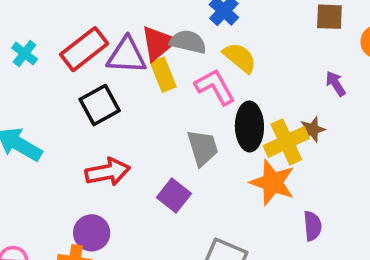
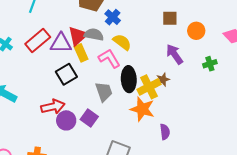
purple arrow: (336, 84) -> (175, 54), size x1.5
black square: (100, 105) -> (66, 74), moved
purple circle: (92, 233) -> (66, 120), moved

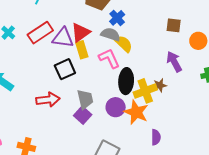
gray semicircle: (94, 35) -> (110, 34), moved
gray trapezoid: (104, 92) -> (85, 99), moved
purple circle: (66, 120) -> (116, 107), moved

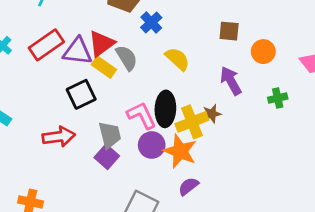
gray semicircle: (110, 34) -> (127, 58), moved, turned 42
yellow semicircle: (124, 44) -> (177, 59), moved
yellow rectangle: (82, 50) -> (104, 67), turned -36
pink L-shape: (109, 58) -> (142, 115), moved
purple semicircle: (156, 137) -> (188, 186), moved, turned -126

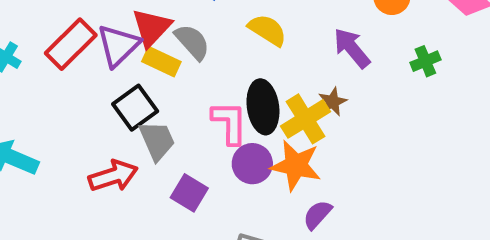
purple triangle: (78, 51) -> (118, 45), turned -40
pink L-shape: (142, 115) -> (230, 123), turned 36
gray trapezoid: (110, 135) -> (157, 140), moved

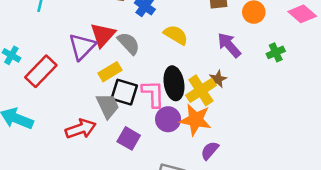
red rectangle: (71, 44) -> (41, 71), moved
yellow rectangle: (161, 62) -> (110, 72), moved, turned -55
black square: (135, 108) -> (124, 92), moved, turned -36

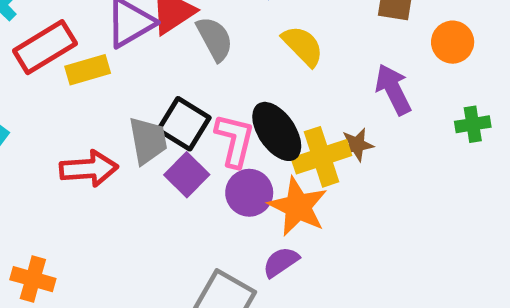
yellow rectangle: (110, 72) -> (88, 70), moved
black ellipse: (174, 83) -> (277, 131), turned -40
purple square: (129, 138) -> (187, 175), moved
purple semicircle: (210, 151) -> (281, 262), moved

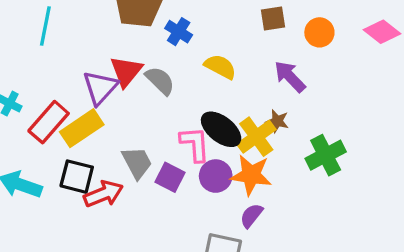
yellow rectangle: (88, 70) -> (82, 128), size x1.4
black square: (184, 124) -> (77, 177), moved
green cross: (473, 124) -> (326, 155), moved, size x1.6
brown star: (357, 145) -> (277, 121), turned -30

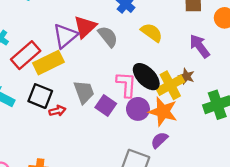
red arrow: (103, 194) -> (57, 111), size x0.6

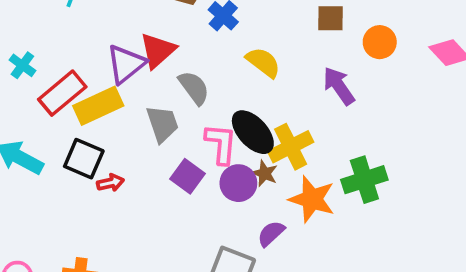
gray semicircle: (108, 37) -> (194, 88), moved
brown star: (187, 76) -> (265, 173), moved
gray trapezoid: (84, 92) -> (162, 124), moved
orange star: (163, 112) -> (312, 199), moved

